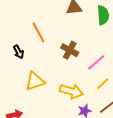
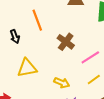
yellow arrow: (71, 91) -> (62, 83), size x0.7

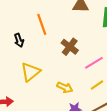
yellow triangle: (27, 68) -> (30, 72), turned -30

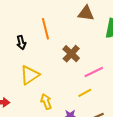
yellow line: (97, 85) -> (85, 93), moved
yellow arrow: (65, 87) -> (46, 102), moved, turned -140

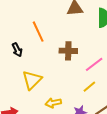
brown cross: (71, 54) -> (68, 51), turned -30
yellow arrow: (46, 102) -> (53, 103), turned -70

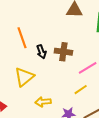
orange line: (38, 32) -> (22, 38), moved
black arrow: (17, 50) -> (41, 52), moved

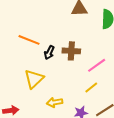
orange line: (22, 38) -> (29, 40), turned -45
black arrow: (41, 52) -> (49, 52), turned 48

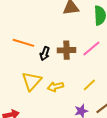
pink line: (97, 65) -> (91, 49), moved
yellow arrow: (55, 102) -> (55, 87), moved

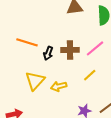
yellow line: (89, 85) -> (90, 75), moved

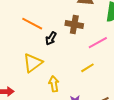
brown cross: (70, 50) -> (74, 24), moved
yellow arrow: (59, 86) -> (54, 84), moved, turned 84

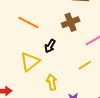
brown cross: (74, 24) -> (71, 22), turned -30
black arrow: (51, 38) -> (50, 46), moved

